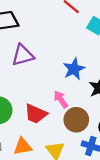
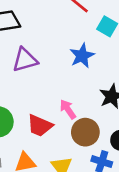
blue star: (74, 69) -> (82, 56), moved

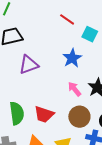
pink arrow: (68, 109) -> (74, 89), moved

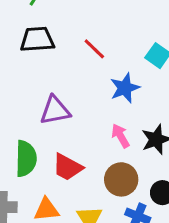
red line: (67, 19) -> (94, 49), moved
purple triangle: (29, 65) -> (55, 110), moved

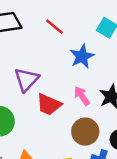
purple triangle: (55, 110) -> (27, 80), turned -32
red trapezoid: (67, 167) -> (49, 104), moved

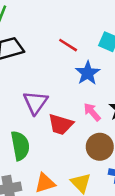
red line: (54, 27) -> (68, 45), moved

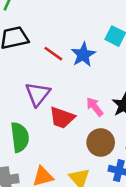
red line: (68, 45) -> (53, 54), moved
blue star: (88, 73) -> (83, 55), moved

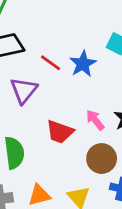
purple triangle: (38, 94) -> (24, 90), moved

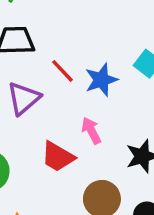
pink arrow: (95, 120) -> (91, 131), moved

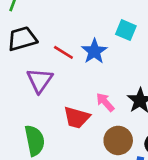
pink arrow: (91, 131) -> (105, 102), moved

